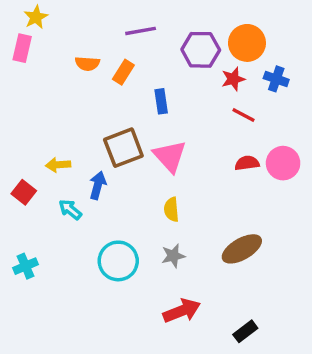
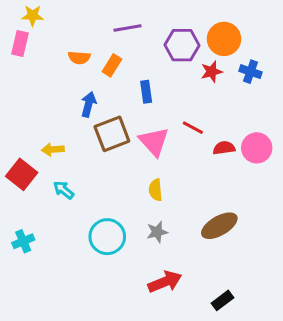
yellow star: (36, 17) -> (33, 16), turned 30
red line: (244, 115) -> (193, 128), moved
blue arrow: (98, 185) -> (89, 104), moved
red square: (24, 192) -> (22, 174), size x1.4

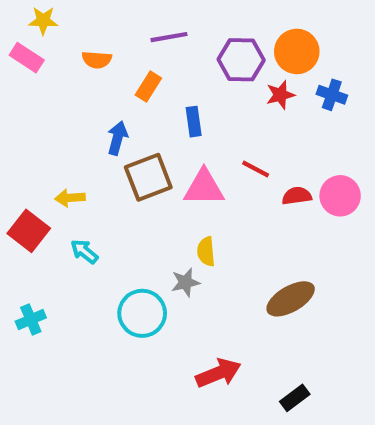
pink rectangle: (20, 44) -> (27, 58), turned -70
orange semicircle: (79, 58) -> (97, 60), moved
pink triangle: (154, 142) -> (204, 188), turned -48
gray star: (157, 232) -> (185, 282), moved

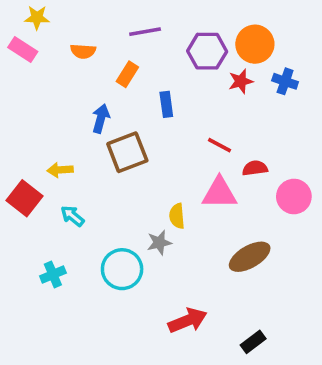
pink triangle: (204, 188) -> (219, 193), moved
pink circle: (340, 196) -> (294, 196), moved
cyan cross: (31, 320) -> (53, 274), moved

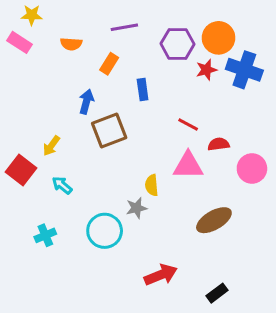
blue cross: (285, 81) -> (244, 70), size x1.6
yellow arrow: (60, 170) -> (51, 146), turned -50

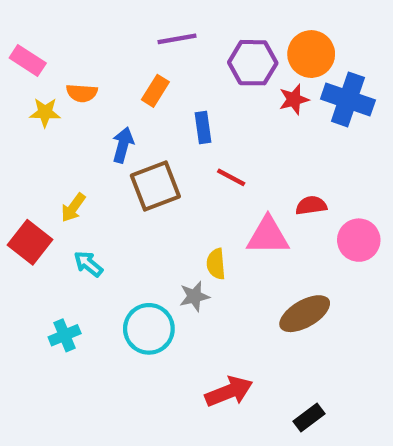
yellow star: (32, 15) -> (45, 112), moved
orange semicircle: (71, 44) -> (82, 93), moved
red line: (188, 124) -> (231, 177), moved

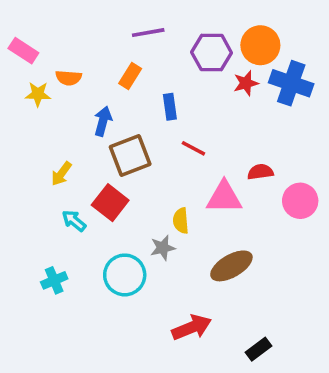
red square: (30, 242) -> (110, 203), moved
brown ellipse: (305, 314) -> (231, 266), moved

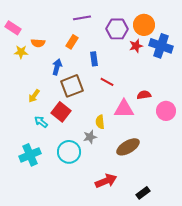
cyan cross: (54, 280) -> (30, 155), size x1.5

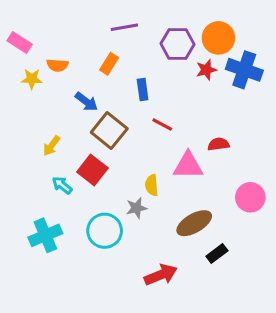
blue arrow: (57, 67) -> (86, 102), turned 112
brown square: (72, 86) -> (109, 131), turned -30
pink circle: (166, 111) -> (250, 197), moved
black rectangle: (143, 193) -> (217, 254), moved

